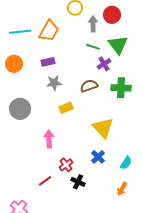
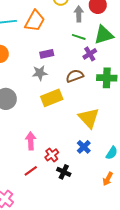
green triangle: (118, 45) -> (104, 35), turned 50
purple rectangle: (48, 62) -> (47, 54), moved
yellow rectangle: (66, 108) -> (52, 98), size x1.5
pink arrow: (49, 139) -> (31, 141), moved

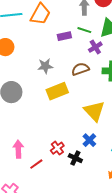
purple rectangle: (47, 54) -> (64, 36), moved
pink arrow: (31, 141) -> (18, 149), moved
black cross: (64, 172) -> (75, 158), moved

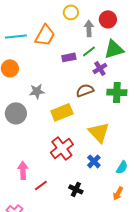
green line: (84, 30) -> (89, 51), turned -56
gray star: (45, 66) -> (37, 91), moved
red cross: (57, 148) -> (62, 148), moved, size x1.6
black cross: (75, 158) -> (76, 189), moved

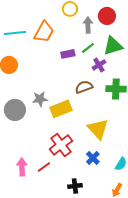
gray star: (37, 91) -> (40, 99), moved
red line: (41, 185) -> (44, 167), moved
black cross: (76, 189) -> (75, 186), turned -32

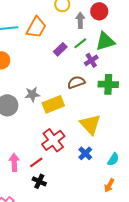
purple rectangle: (68, 54) -> (60, 49), turned -32
black cross: (75, 186) -> (39, 181), moved, turned 32

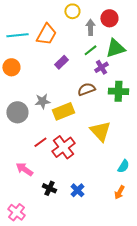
purple rectangle: (60, 49) -> (61, 62), moved
blue cross: (85, 153) -> (77, 190), moved
pink arrow: (14, 162) -> (24, 169), turned -54
red line: (36, 162) -> (40, 142), moved

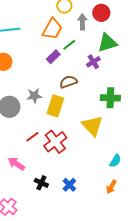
orange trapezoid: (46, 34) -> (52, 29), moved
green line: (90, 50) -> (69, 45), moved
brown semicircle: (86, 89) -> (68, 82), moved
green cross: (118, 91) -> (110, 98), moved
yellow rectangle: (63, 111) -> (55, 106), turned -50

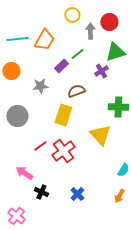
orange trapezoid: (52, 29) -> (44, 40), moved
gray star: (34, 96) -> (40, 86), moved
black cross: (41, 183) -> (41, 192), moved

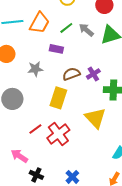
gray arrow: (90, 31) -> (86, 30), moved, turned -49
green line: (77, 54) -> (66, 28), moved
purple rectangle: (61, 66) -> (56, 49), turned 56
purple cross: (101, 71) -> (93, 74), moved

